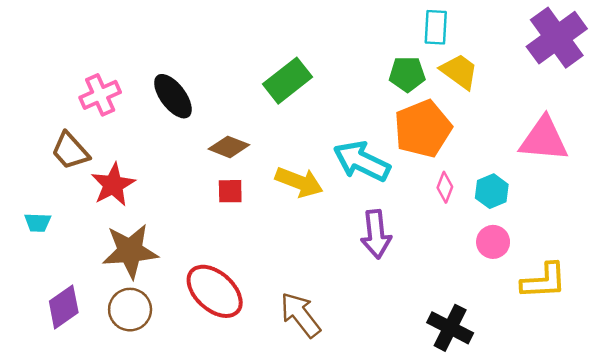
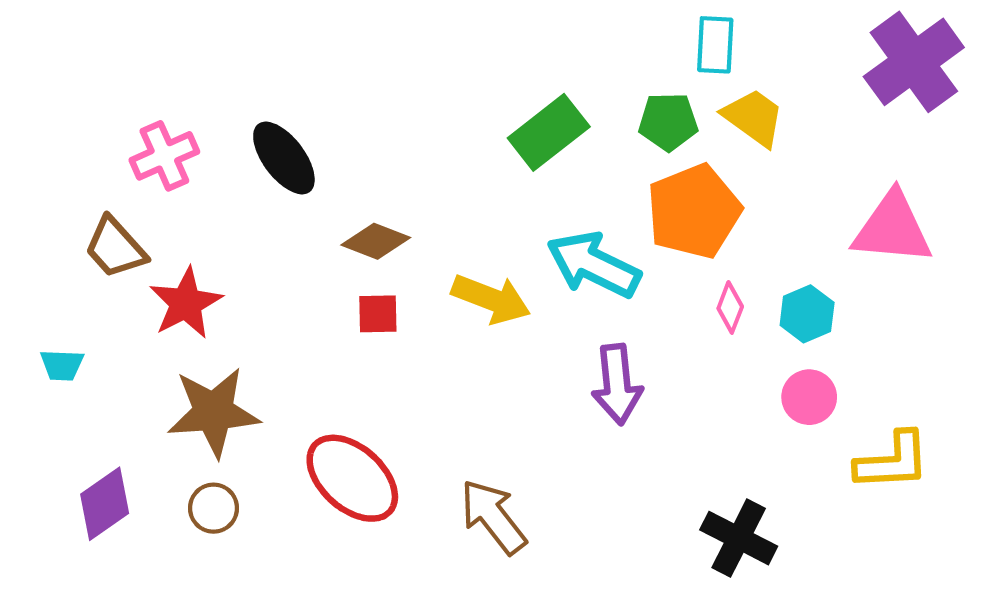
green rectangle: (287, 81) -> (549, 132), moved
brown circle: (130, 310) -> (214, 508), size x0.7

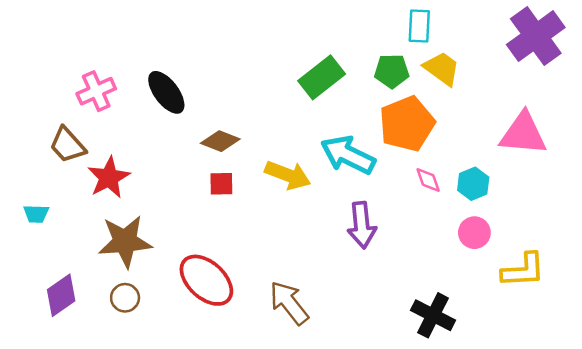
pink diamond: (730, 307) -> (428, 180), turned -40

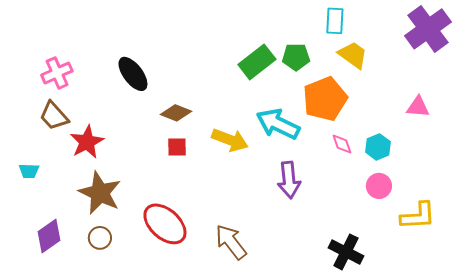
green pentagon: (392, 71) -> (296, 57), moved
pink cross: (96, 91) -> (57, 73), moved
pink triangle: (523, 134) -> (418, 107), size x0.6
brown star: (125, 241) -> (100, 193), turned 30

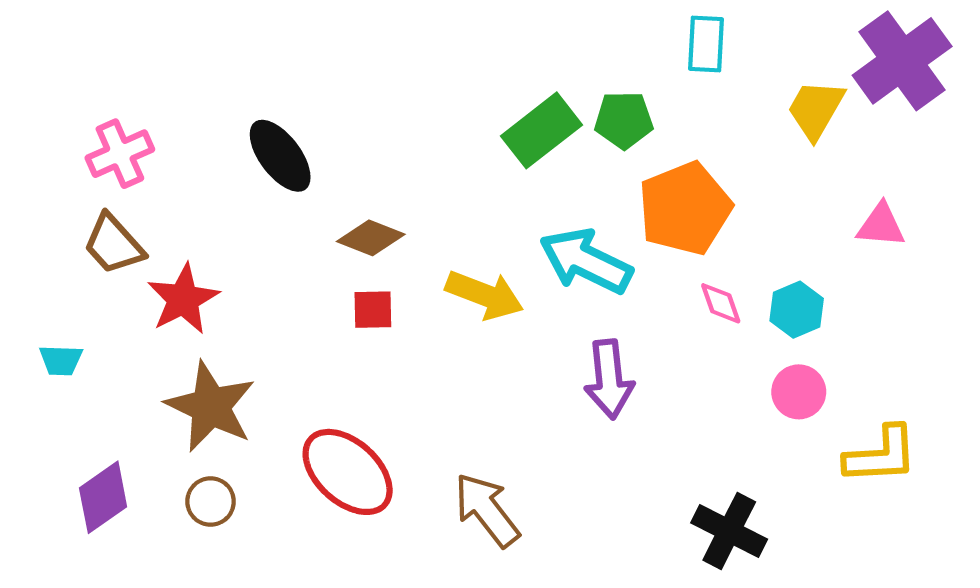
yellow trapezoid: (353, 55) -> (816, 109), moved, turned -96

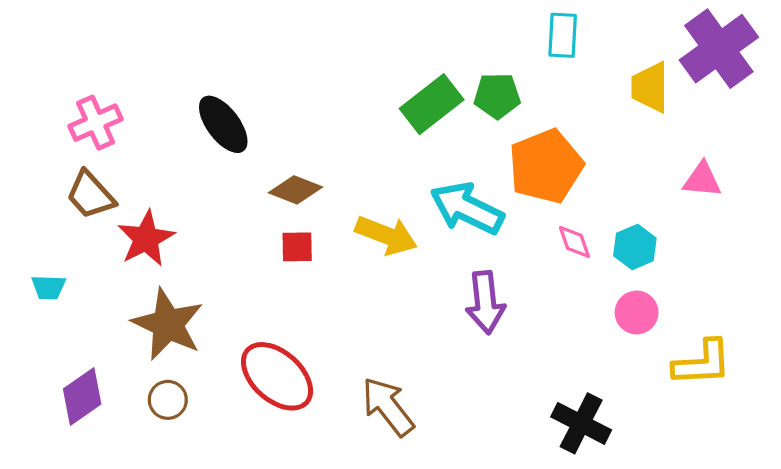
yellow trapezoid: (816, 109) -> (650, 87), turned -30

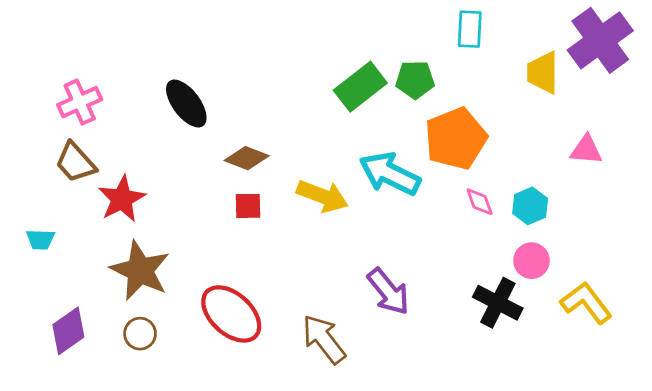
purple arrow: (485, 302) -> (388, 292), moved, turned -33
yellow L-shape: (702, 363) -> (586, 303), turned -124
black cross: (581, 423) -> (498, 303), moved

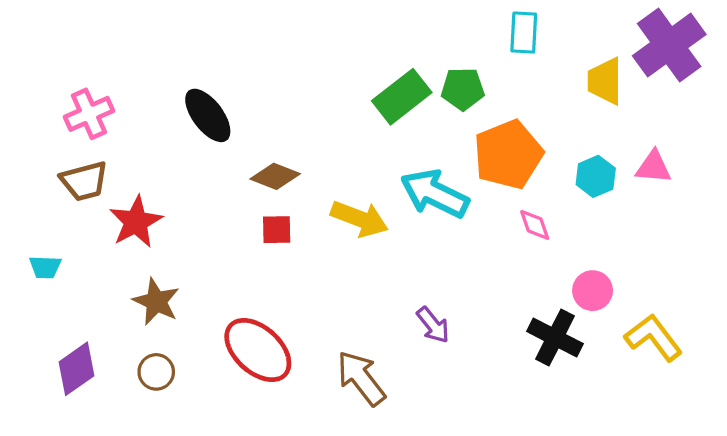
brown trapezoid: (75, 162) -> (84, 181), turned -63
cyan hexagon: (530, 206) -> (596, 176), moved
brown star: (140, 270) -> (156, 302), size x0.7
purple arrow: (388, 292) -> (433, 325), size x0.7

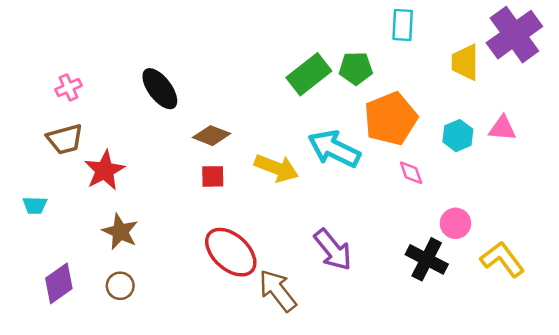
pink cross: (89, 114) -> (69, 87), size x0.7
purple arrow: (433, 325) -> (333, 250), size x1.5
red ellipse: (258, 350) -> (231, 252), moved

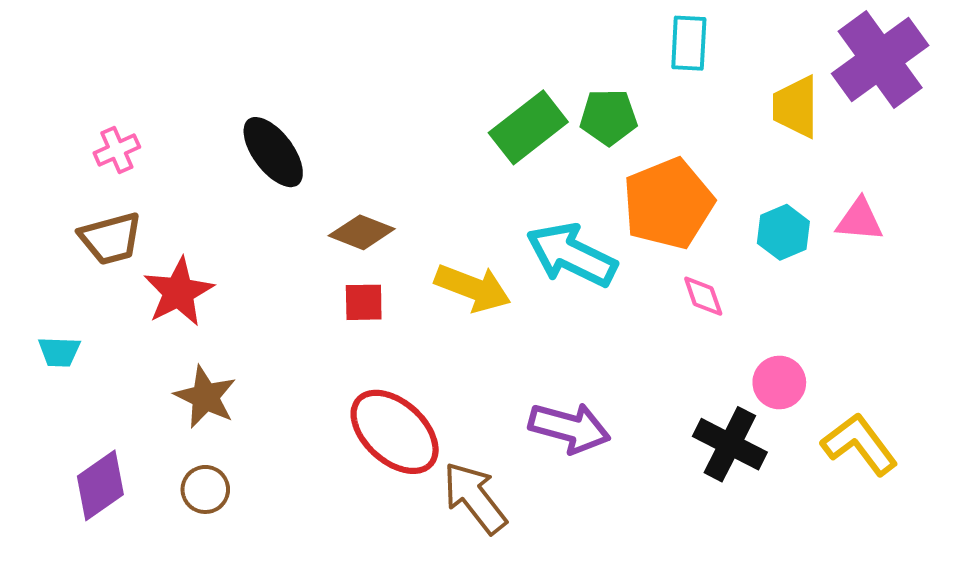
purple arrow: (333, 250) -> (569, 428), turned -36

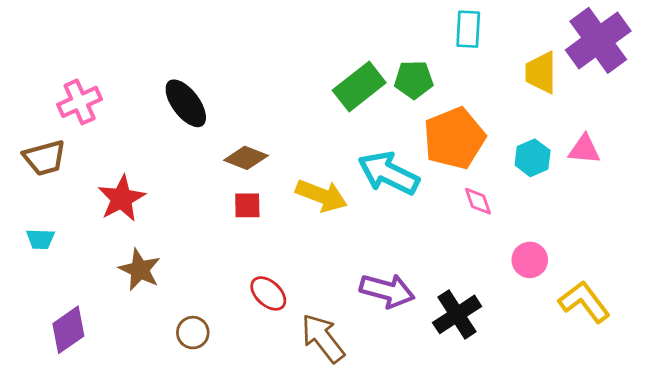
pink cross: (117, 150) -> (80, 102), size x1.4
brown trapezoid: (111, 238) -> (45, 158), moved
red ellipse: (395, 432) -> (268, 293), size x0.6
black cross: (730, 444) -> (457, 314), moved, turned 30
brown circle: (205, 489) -> (193, 333), moved

